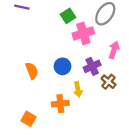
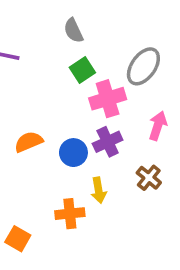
purple cross: (92, 66) -> (108, 142), moved
orange semicircle: (32, 71) -> (29, 142), moved, turned -91

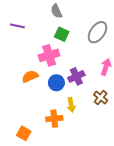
green square: (82, 70) -> (62, 34), turned -32
pink cross: (108, 99) -> (49, 55), moved

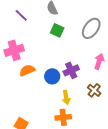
purple line: (17, 26) -> (21, 15), moved, turned 32
pink cross: (49, 55) -> (14, 50), moved
orange cross: (54, 119) -> (63, 117), moved

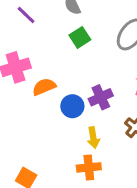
green square: (57, 30) -> (80, 37), turned 32
orange semicircle: (27, 70) -> (44, 87), moved

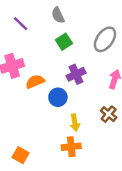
purple cross: (101, 97) -> (76, 74), moved

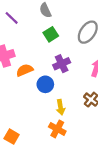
orange cross: (71, 147) -> (57, 129), turned 35

